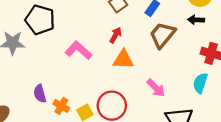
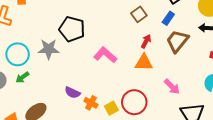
red arrow: (116, 35) -> (146, 41), moved
purple semicircle: (40, 94) -> (72, 92), turned -49

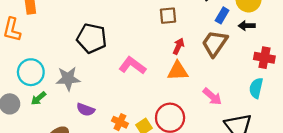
brown square: (139, 14) -> (168, 16), turned 35
blue rectangle: (168, 18) -> (222, 15), moved
gray star: (49, 49) -> (68, 79), moved
purple semicircle: (72, 92) -> (86, 110), moved

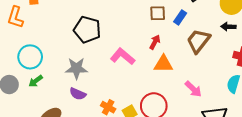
blue rectangle: (222, 15) -> (180, 17), moved
red arrow: (178, 46) -> (155, 42), moved
gray star: (68, 79) -> (76, 68), moved

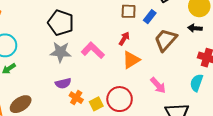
orange triangle: (163, 64) -> (131, 60), turned -36
gray star: (76, 68) -> (60, 52), moved
purple semicircle: (78, 94) -> (63, 83), moved, turned -42

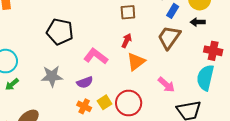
blue rectangle: (150, 17) -> (173, 11), moved
gray star: (60, 52) -> (52, 76), moved
purple semicircle: (63, 83) -> (85, 82), moved
cyan semicircle: (196, 83) -> (205, 78), size x1.4
yellow square: (96, 104) -> (105, 102), moved

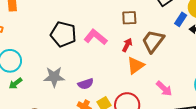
blue rectangle: (173, 11) -> (181, 19), moved
brown trapezoid: (169, 37) -> (153, 41), moved
pink L-shape: (96, 56) -> (96, 37), moved

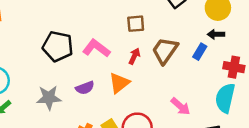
blue rectangle: (181, 19) -> (200, 52), moved
orange triangle: (136, 65) -> (119, 83), moved
purple semicircle: (86, 84) -> (85, 88), moved

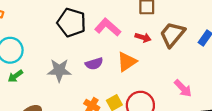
red arrow: (134, 56) -> (143, 37), turned 77

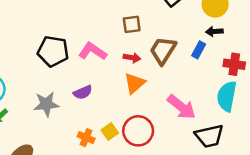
orange triangle: (127, 62) -> (135, 83), moved
pink arrow: (183, 88) -> (181, 107), size x1.4

